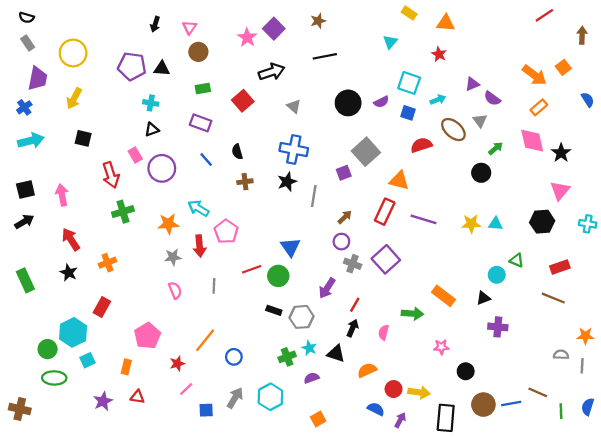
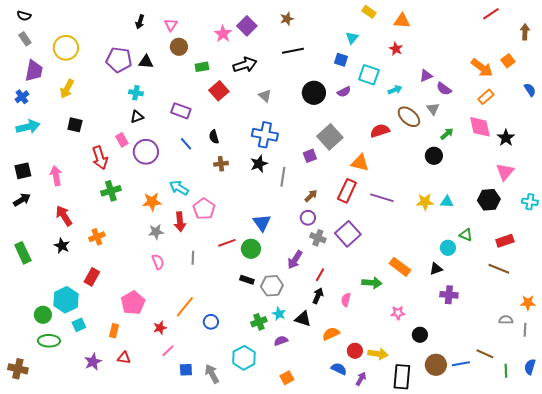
green rectangle: (203, 88) -> (202, 67), moved
blue square: (408, 113) -> (341, 60), moved
gray arrow: (235, 398) -> (212, 374), moved, turned -60

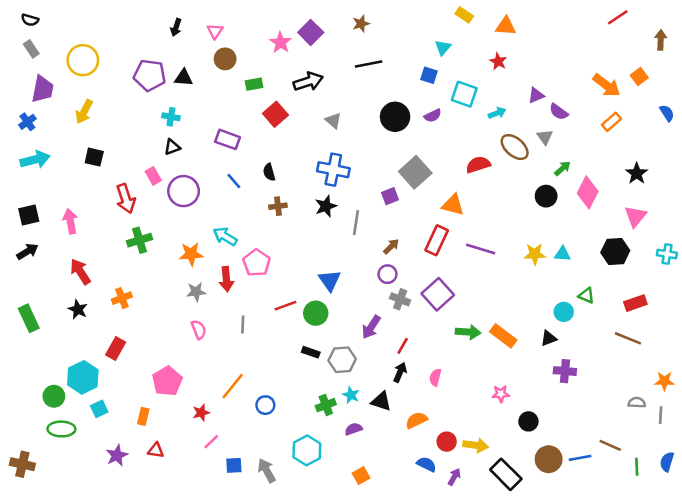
pink diamond: (480, 127) -> (588, 192), moved, turned 40
green arrow: (372, 283) -> (468, 332), moved
black rectangle: (402, 377) -> (506, 474), turned -50

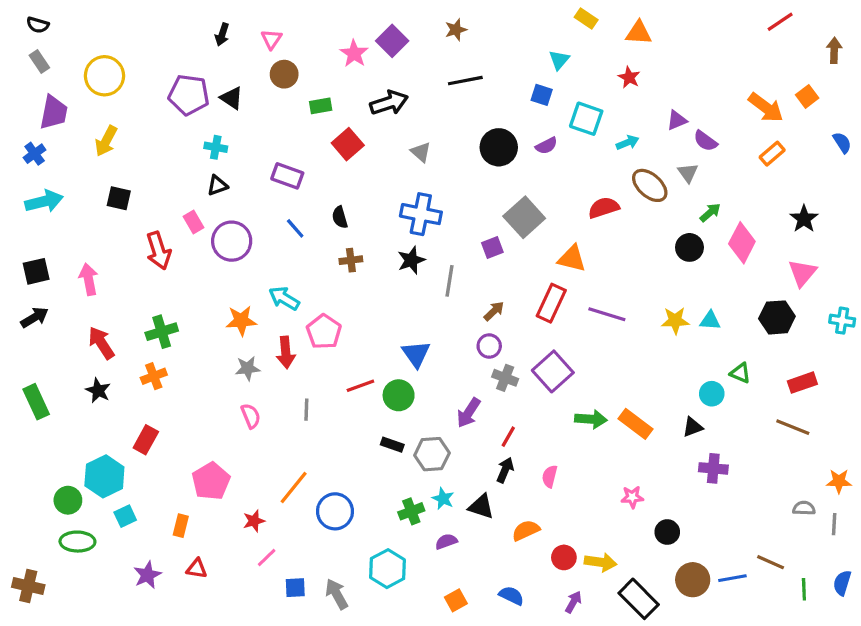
black triangle: (184, 78) -> (232, 98), turned 30
green cross: (139, 240) -> (162, 332), moved
blue circle: (265, 405) -> (335, 511), size x1.5
blue semicircle: (426, 464) -> (511, 596), moved

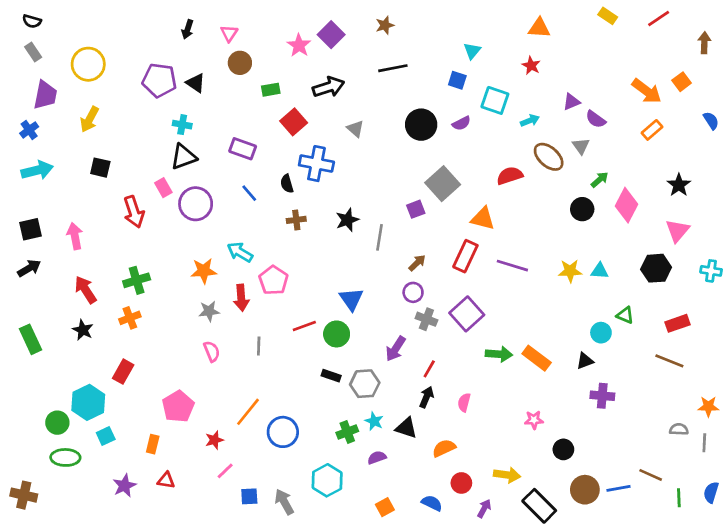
yellow rectangle: (586, 19) -> (608, 16), moved
black triangle: (217, 185) -> (184, 157), size x1.5
blue cross: (421, 214) -> (316, 164), moved
red circle: (564, 557) -> (461, 483), moved

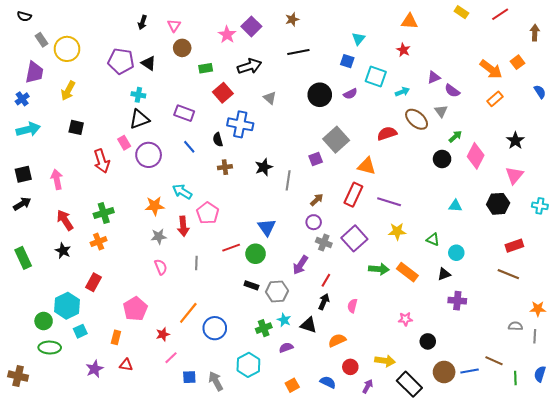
gray rectangle: (33, 52) -> (42, 40), moved
yellow star: (570, 271) -> (397, 231), moved
green triangle: (625, 315) -> (433, 239), moved

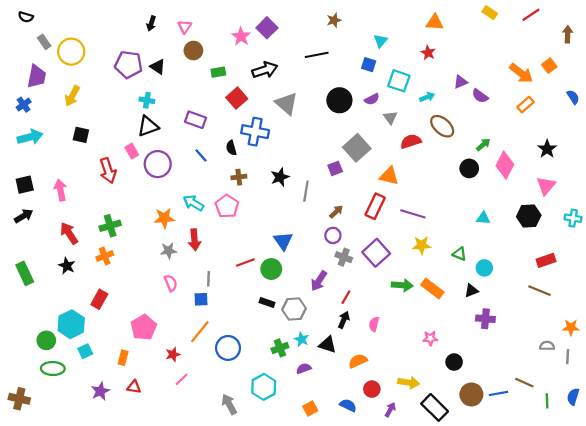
brown star: (292, 19) -> (334, 20), moved
gray triangle: (270, 98) -> (286, 104), size x1.6
gray triangle: (441, 111) -> (390, 118), moved
pink pentagon: (208, 213) -> (227, 206), moved
blue square: (189, 377) -> (201, 299), moved

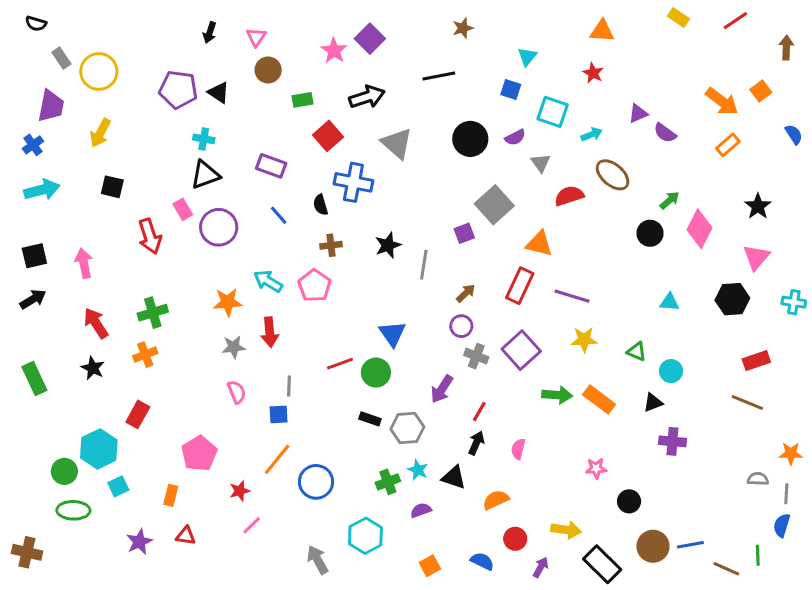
brown line: (524, 383) -> (726, 569), moved
blue semicircle: (573, 397) -> (782, 525), moved

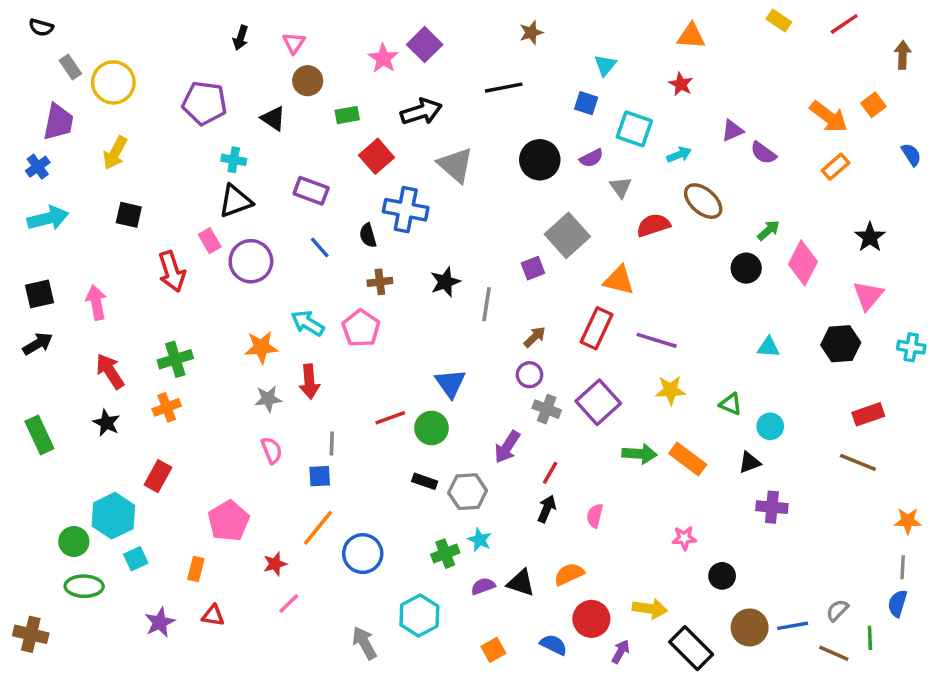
black triangle: (219, 92) -> (273, 119), moved
black triangle: (454, 477) -> (521, 583), moved
gray semicircle: (758, 479) -> (837, 610), moved, turned -48
red circle: (515, 539) -> (591, 619), size x1.4

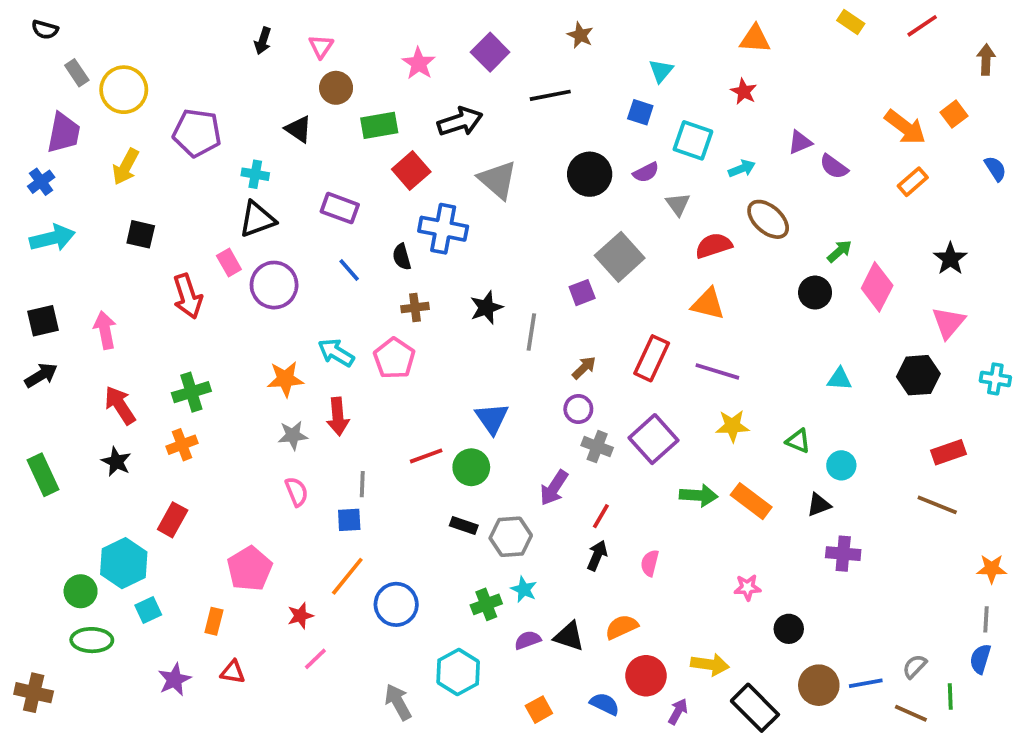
brown star: (531, 33) -> (580, 35), turned -30
purple square: (425, 45) -> (490, 52), moved
purple pentagon: (204, 103) -> (197, 133), moved
green rectangle: (347, 115) -> (379, 125), size x1.4
orange triangle: (619, 280) -> (708, 304), moved

